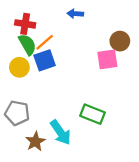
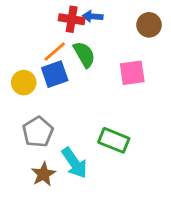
red cross: (25, 24) -> (72, 19), moved
brown circle: (120, 41) -> (149, 25), moved
green semicircle: (27, 44) -> (84, 54), moved
gray pentagon: (17, 113) -> (38, 132), moved, turned 30

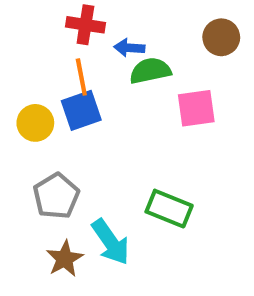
blue arrow: (93, 16) -> (129, 48), moved
red cross: (72, 19) -> (85, 25), moved
orange line: (55, 52) -> (81, 77), turned -60
green semicircle: (84, 54) -> (150, 71), moved, turned -72

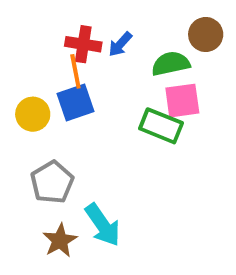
red cross: (85, 25) -> (83, 44), moved
blue arrow: (129, 48) -> (120, 44), turned -52
green semicircle: (150, 71) -> (171, 64), moved
green rectangle: (169, 209) -> (161, 126), moved

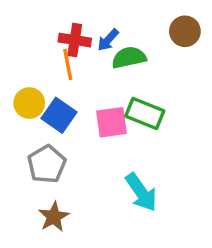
green semicircle: (171, 64) -> (129, 58), moved
pink square: (182, 101) -> (111, 122), moved
blue square: (75, 103) -> (59, 115), moved, turned -36
cyan arrow: (103, 225) -> (141, 192), moved

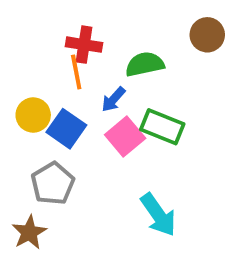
blue arrow: (108, 40) -> (113, 99), moved
pink square: (111, 122) -> (125, 137), turned -32
brown star: (54, 217) -> (29, 232), moved

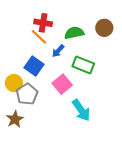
brown circle: (207, 35) -> (104, 28), moved
orange line: (76, 72) -> (39, 37), turned -36
yellow circle: (33, 115) -> (14, 83), moved
pink square: (125, 137) -> (62, 84), moved

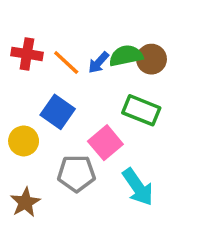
red cross: (43, 23) -> (27, 54), moved
brown circle: (104, 28) -> (151, 59), moved
blue arrow: (58, 51) -> (99, 63), moved
gray pentagon: (27, 94) -> (76, 173), moved, turned 30

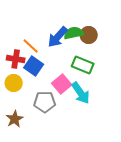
red cross: (27, 54) -> (16, 59), moved
orange line: (66, 63) -> (31, 46), moved
blue arrow: (99, 63) -> (58, 37), size x1.6
cyan arrow: (138, 187) -> (81, 93), moved

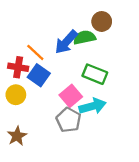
brown circle: (89, 35) -> (102, 21), moved
cyan arrow: (81, 93) -> (93, 106), turned -70
gray pentagon: (45, 102) -> (68, 120), moved, turned 30

